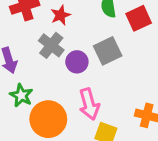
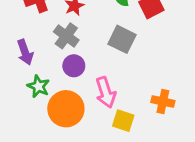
gray square: (108, 51) -> (122, 39), turned -36
purple circle: (77, 62) -> (74, 66), moved

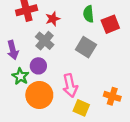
purple circle: (74, 66) -> (38, 66), moved

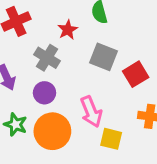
red star: (53, 19) -> (68, 30), moved
red square: (110, 24) -> (136, 74), moved
green star: (20, 76) -> (16, 124), moved

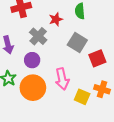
yellow square: (111, 139) -> (82, 97), moved

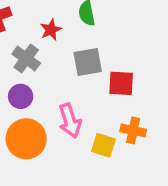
gray square: (77, 42) -> (88, 62), turned -36
red square: (97, 58) -> (121, 83), turned 30

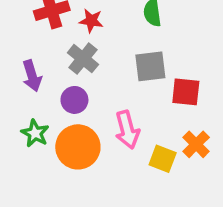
red star: (51, 30) -> (91, 21), moved, turned 30
orange cross: (133, 130) -> (196, 144), turned 30

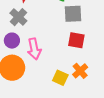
gray square: (150, 66) -> (73, 14), moved
pink arrow: (127, 130) -> (34, 49), moved

